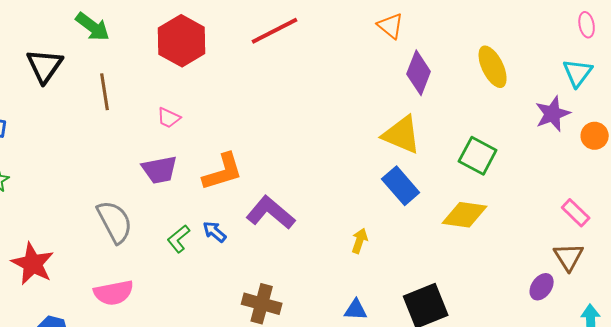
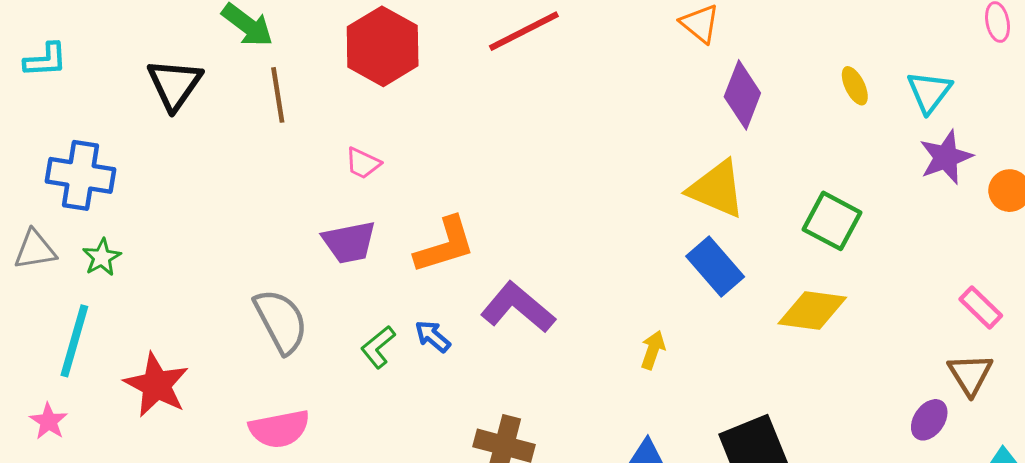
yellow ellipse: (493, 67) -> (855, 86), size x0.6
cyan triangle: (578, 73) -> (929, 92), moved
brown line: (105, 92) -> (278, 95), moved

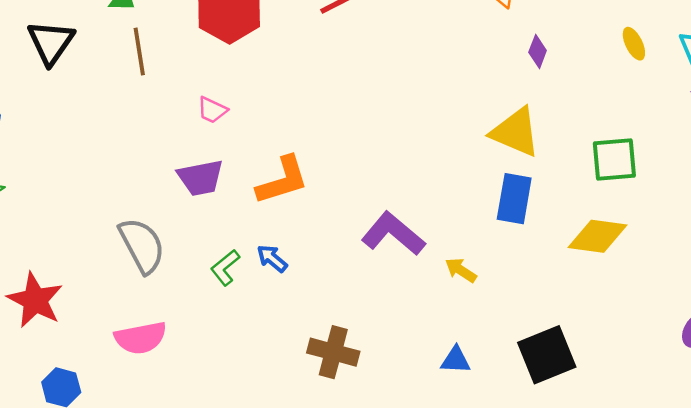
purple diamond: (742, 95) -> (538, 51), size x0.6
green square: (832, 221) -> (614, 160), turned -33
blue rectangle: (715, 266) -> (514, 199), turned 51
purple L-shape: (518, 307) -> (393, 234), moved
yellow arrow: (653, 350) -> (461, 270), turned -76

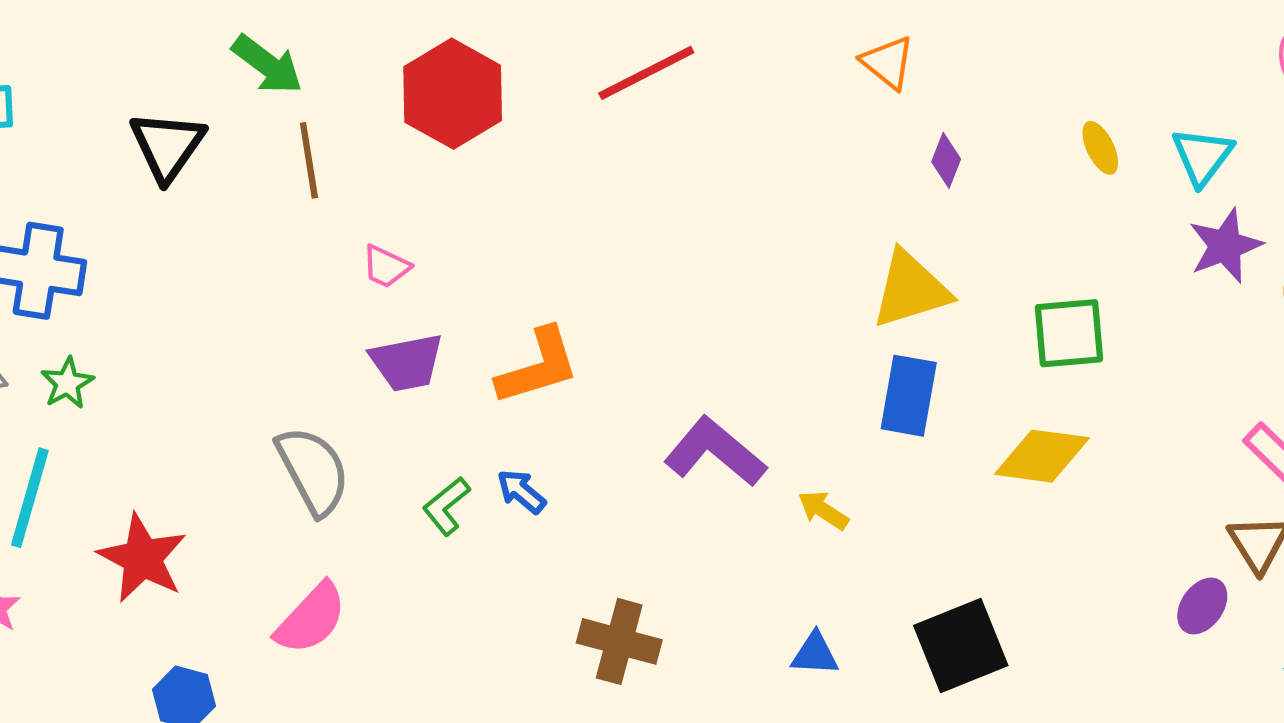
pink trapezoid: (212, 110) -> (386, 267), moved
yellow triangle: (515, 132) -> (911, 289), turned -40
pink semicircle: (141, 338) -> (311, 619), turned -36

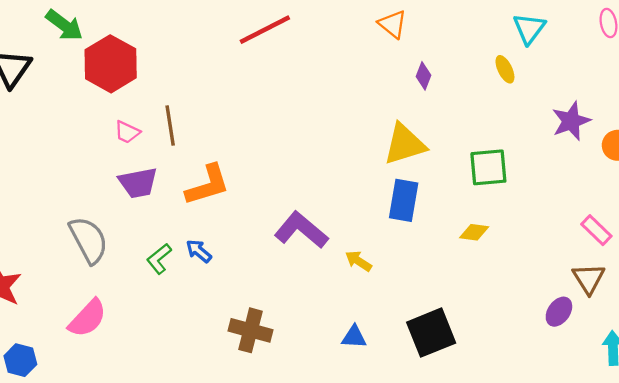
red hexagon: (453, 94) -> (111, 64), moved
cyan triangle: (1202, 156) -> (529, 29), moved
brown line: (309, 160) -> (170, 125), moved
yellow diamond: (1042, 456) -> (474, 232), size x0.6

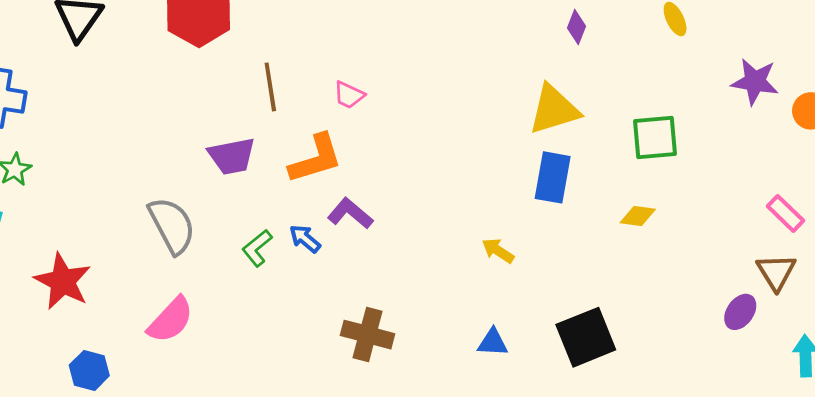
purple star: (571, 121) -> (755, 82), turned 30
pink trapezoid: (127, 132) -> (349, 95), moved
purple L-shape: (301, 230) -> (350, 213), moved, size x0.7

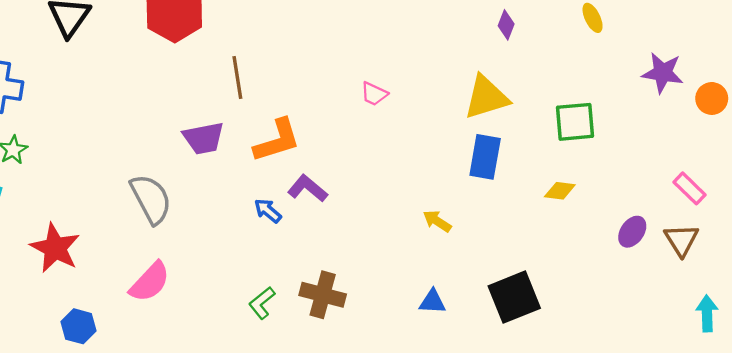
pink trapezoid: (349, 95) -> (374, 94), moved
green L-shape: (257, 248) -> (262, 303), moved
purple ellipse: (740, 312) -> (632, 232), moved

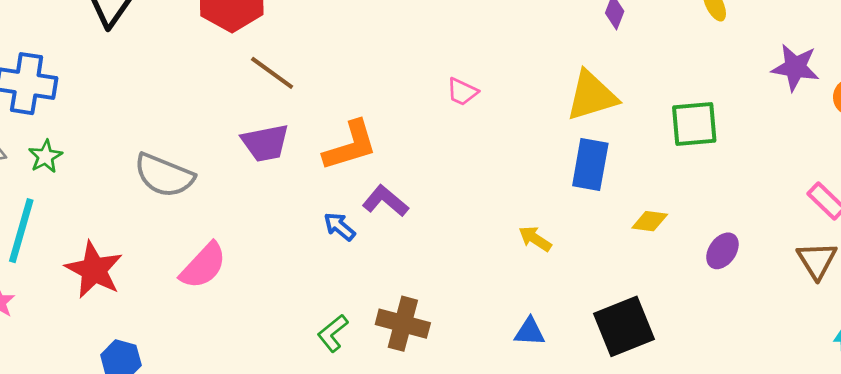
brown line: (237, 77) -> (272, 73), moved, turned -45
yellow diamond: (560, 191) -> (650, 221), moved
gray semicircle: (151, 199) -> (164, 175), moved, turned 140
purple ellipse: (632, 232) -> (722, 251), moved
pink semicircle: (150, 282) -> (203, 266), moved

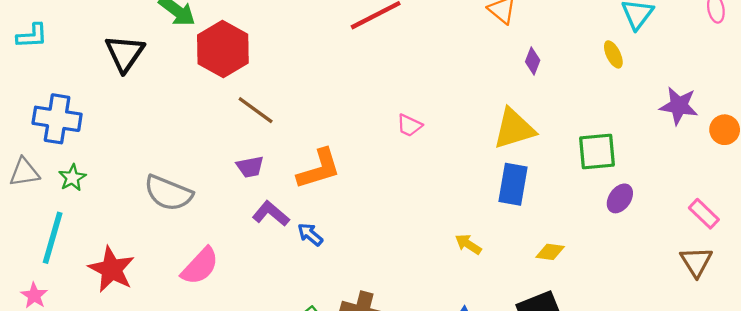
purple trapezoid: (265, 143) -> (250, 167), size x0.7
purple L-shape: (385, 201) -> (271, 214), moved
yellow diamond: (650, 221) -> (550, 252), moved
purple ellipse: (722, 251) -> (620, 198), moved

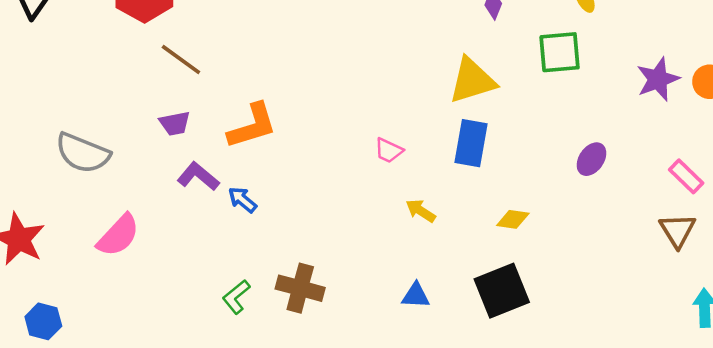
purple star: (679, 106) -> (658, 79), moved, turned -30
pink trapezoid: (409, 125) -> (389, 151), moved
green square: (597, 152) -> (560, 52), moved

